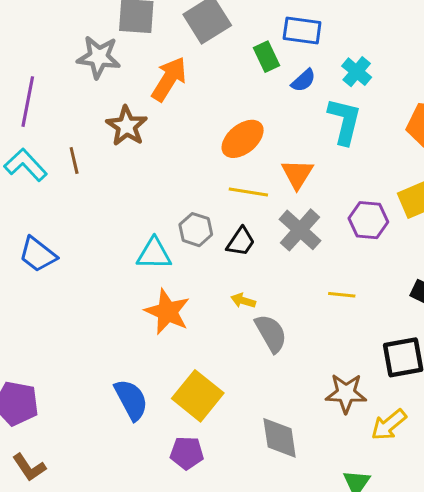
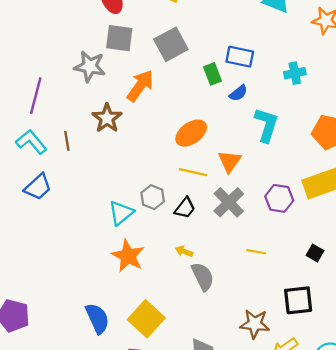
cyan cross: (357, 72) -> (295, 73), moved, turned 35
cyan triangle: (154, 254) -> (121, 213), turned -44
blue trapezoid: (38, 255) -> (38, 187), moved, turned -84

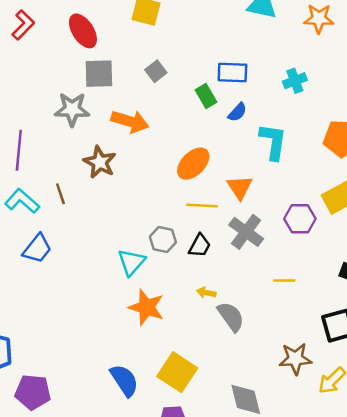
gray square: (171, 44) -> (156, 71), size x0.6
orange arrow: (140, 86) -> (130, 121), turned 80

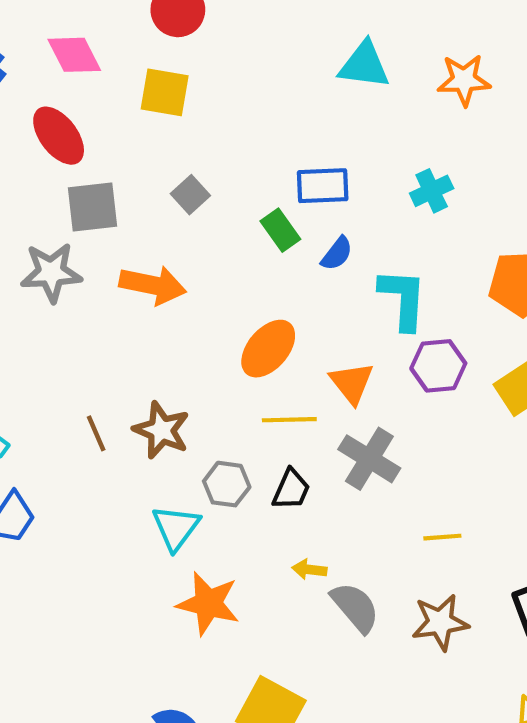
brown star: (100, 162) -> (161, 430), moved
brown line: (60, 194) -> (96, 433), moved
purple hexagon: (300, 219) -> (438, 366), moved
brown star: (295, 359) -> (440, 622), moved

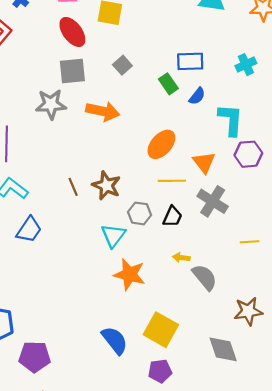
red ellipse: (59, 136) -> (72, 32), moved
brown star: (440, 622) -> (248, 311), moved

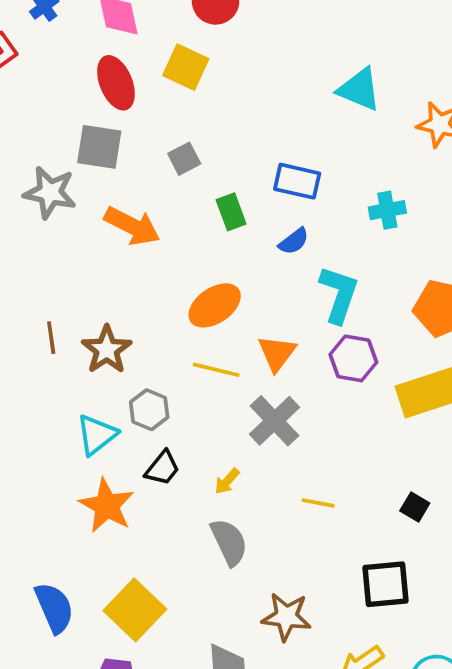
green rectangle: (168, 84) -> (231, 212), moved
black trapezoid: (172, 217) -> (162, 468), moved
yellow arrow: (181, 258) -> (227, 481), moved, turned -70

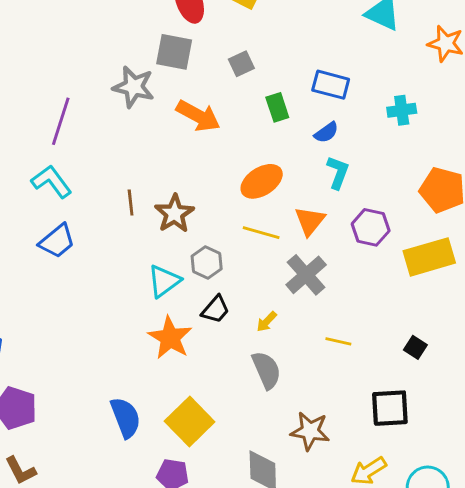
cyan L-shape: (339, 294) -> (338, 172), moved, size x0.7

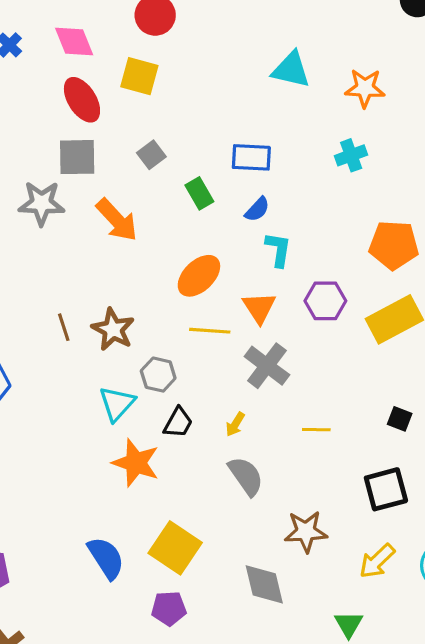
cyan cross: (402, 110) -> (351, 155), moved
orange arrow: (198, 116) -> (117, 220), turned 30

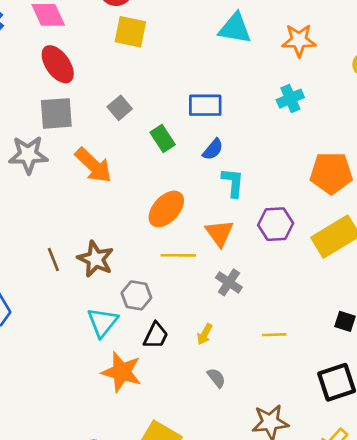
yellow square: (139, 76) -> (130, 32), moved
gray cross: (267, 366) -> (229, 282), size x0.7
gray semicircle: (246, 476) -> (216, 378), size x0.6

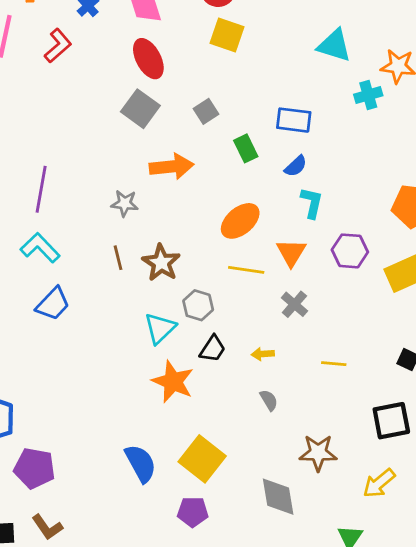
cyan cross: (290, 99) -> (368, 95), moved
gray square: (56, 113) -> (140, 109), turned 33
gray star: (28, 155) -> (125, 203), moved, size x0.7
orange arrow: (93, 165) -> (171, 167), turned -57
yellow arrow: (205, 334) -> (263, 354), turned 50

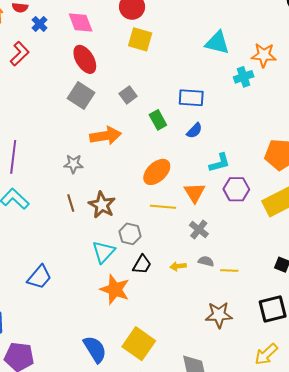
cyan L-shape: (312, 203) -> (220, 163), moved, turned 65
blue trapezoid: (53, 304) -> (39, 277), moved
gray semicircle: (269, 400) -> (206, 261), moved, turned -42
brown star: (318, 453) -> (219, 315), moved

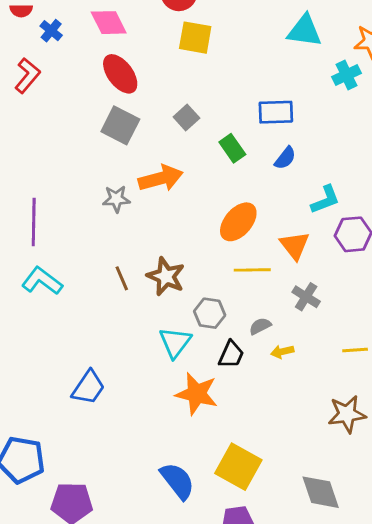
gray star: (73, 164) -> (116, 199), moved
gray semicircle: (206, 261) -> (260, 326), moved, turned -35

